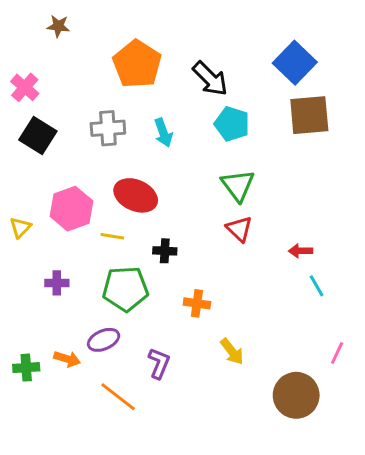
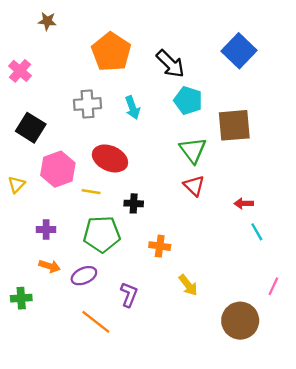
brown square: (309, 115) -> (234, 125), moved
black square: (38, 136) -> (31, 128), moved
orange arrow: (67, 359) -> (50, 266), moved

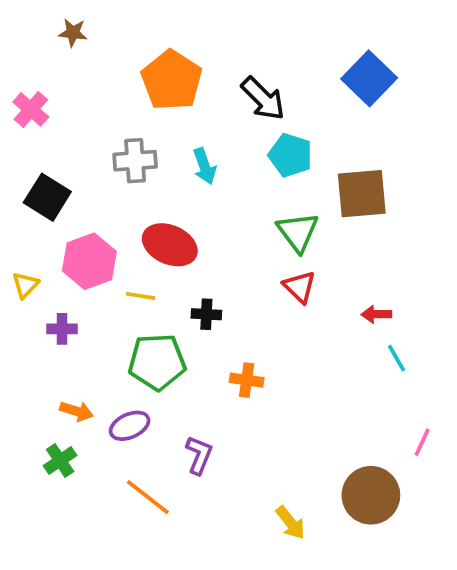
purple cross: (46, 229) -> (62, 329), moved
yellow arrow: (188, 285) -> (290, 523), moved
green cross: (21, 298) -> (60, 461), moved, turned -30

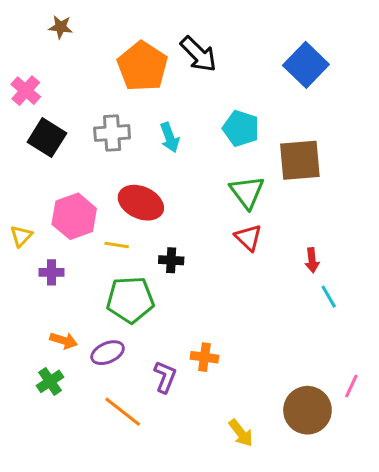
black arrow: (263, 99) -> (198, 54), moved
black square: (47, 197) -> (47, 138), moved
red arrow: (376, 314) -> (312, 260), turned -95
orange cross: (247, 380) -> (204, 357), moved
pink line: (422, 442) -> (351, 386), moved

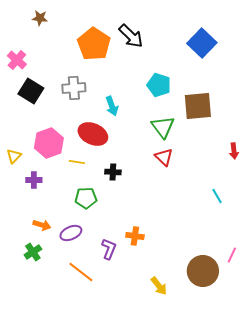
cyan arrow: (170, 138) -> (112, 106), moved
red arrow: (312, 260) -> (234, 151), moved
green pentagon: (130, 300) -> (86, 198), size x0.7

